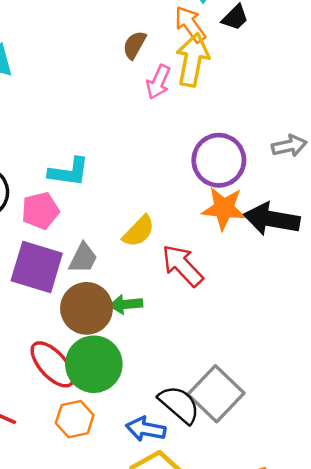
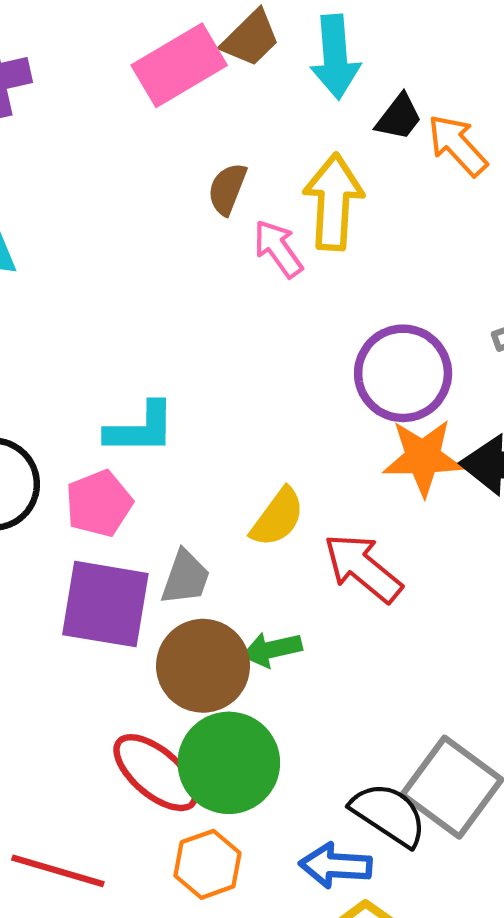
orange arrow: (190, 24) -> (457, 145), moved
pink arrow: (158, 82) -> (278, 249), turned 128

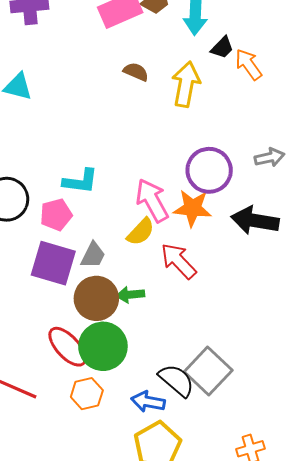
brown semicircle: (227, 189) -> (136, 72), turned 85
pink arrow: (278, 249) -> (152, 200), moved, size x1.5
orange star: (423, 457) -> (192, 208), moved

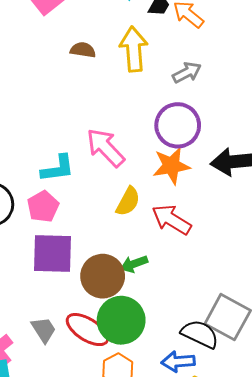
gray arrow: (270, 157) -> (187, 73), moved
pink arrow: (152, 200) -> (105, 148), moved
gray trapezoid: (93, 255) -> (44, 330), moved, turned -44

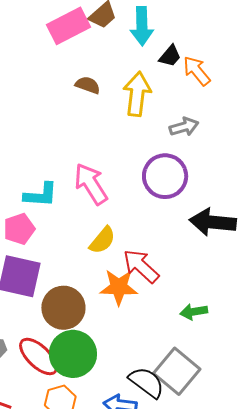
orange star: (171, 166) -> (119, 287), moved
green arrow: (134, 264) -> (194, 312), moved

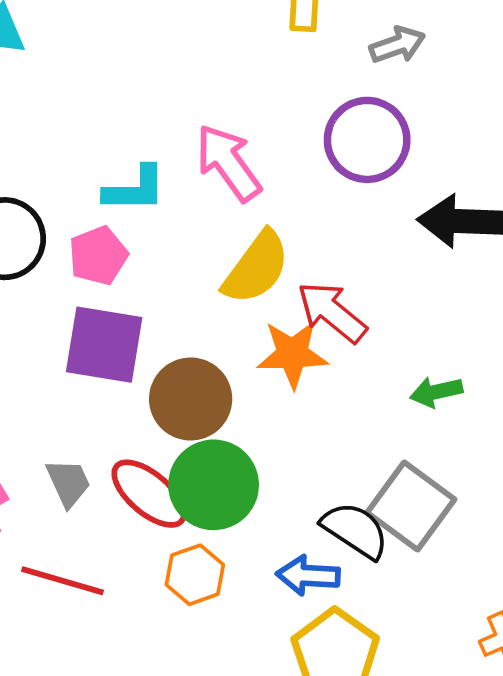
yellow semicircle: (102, 240) -> (256, 268), size x1.4

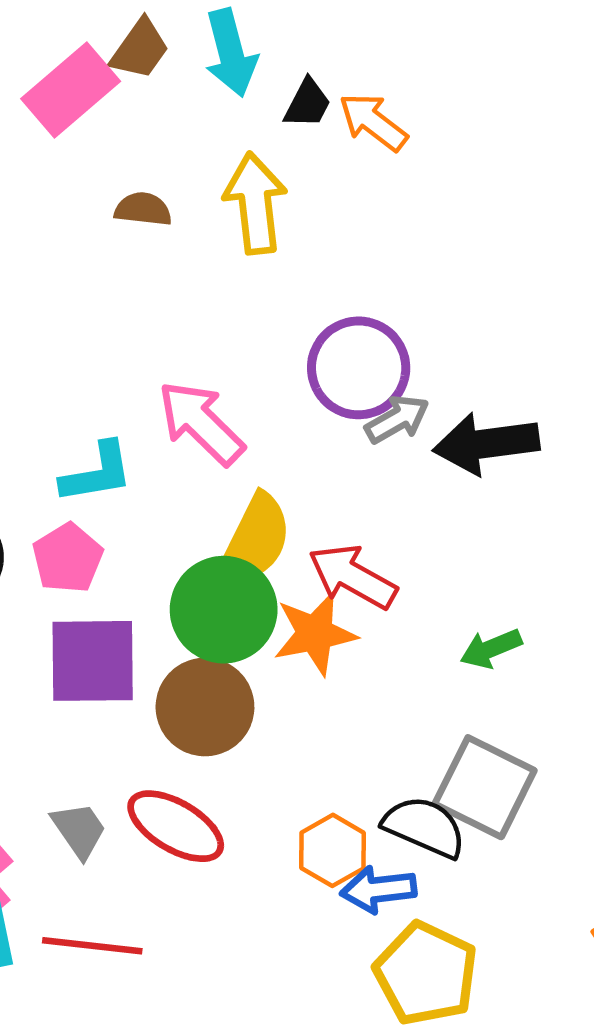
gray arrow: (397, 45) -> (397, 419), moved
green circle: (214, 485) -> (224, 610), moved
orange hexagon: (195, 575) -> (333, 850), moved

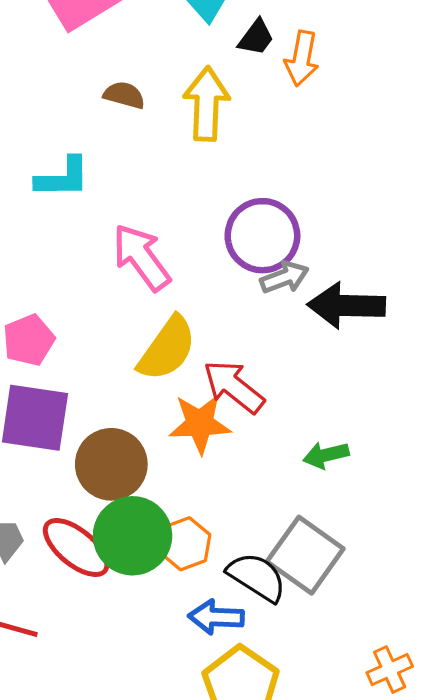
orange arrow: (373, 122) -> (302, 59), turned -126
cyan L-shape: (97, 473) -> (63, 178), moved
green circle: (224, 610) -> (133, 536), moved
orange hexagon: (333, 850) -> (185, 544), moved

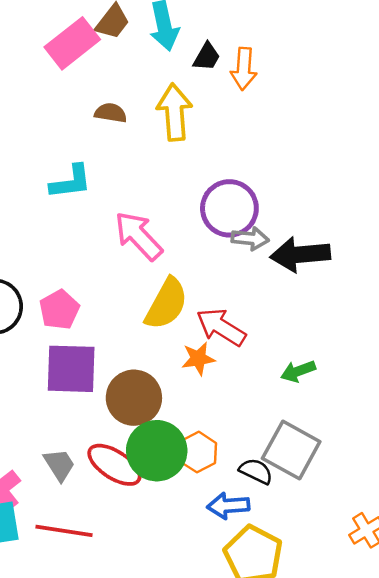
gray arrow: (284, 277) -> (250, 239), turned 33
orange star: (200, 424) -> (198, 359), size x0.7
black semicircle: (257, 577) -> (256, 471), size x0.7

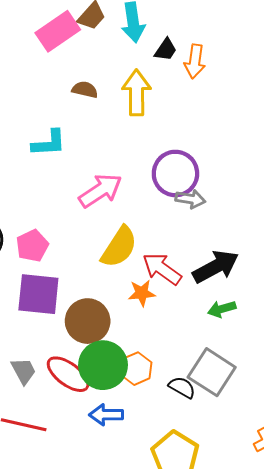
pink arrow: (138, 236) -> (100, 191), turned 96
black arrow: (300, 254) -> (216, 267), moved, turned 153
blue arrow: (228, 506) -> (106, 415), moved

